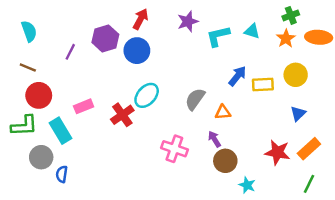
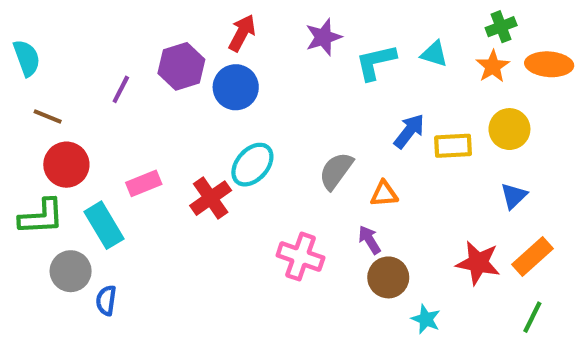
cyan semicircle: (29, 31) -> (27, 58), moved

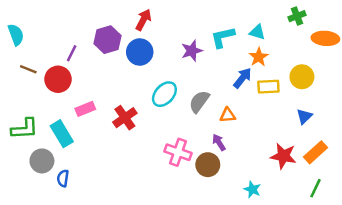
purple star: (323, 37) -> (192, 51), moved
orange star: (493, 66) -> (259, 57), moved
red circle: (66, 165) -> (58, 79), moved
cyan ellipse: (252, 165) -> (164, 94), moved
brown circle: (388, 277) -> (208, 165), moved

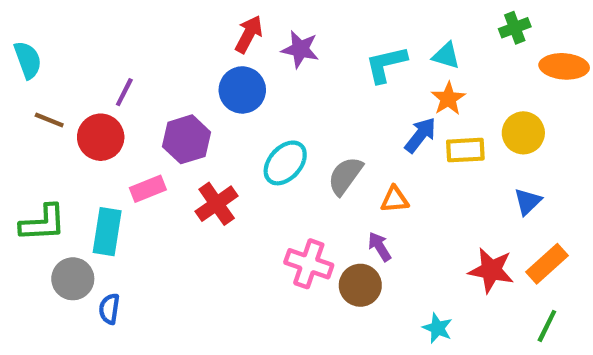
purple hexagon: (108, 40) -> (187, 139), moved
purple star: (192, 51) -> (300, 49), moved, turned 30
cyan rectangle: (62, 134) -> (107, 232), turned 40

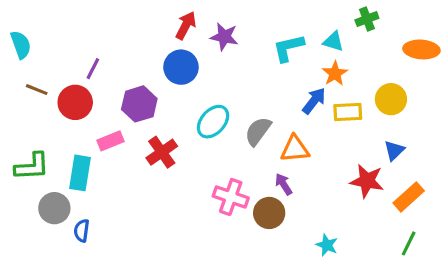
green cross: (515, 28) -> (367, 19), moved
orange triangle: (395, 199) -> (295, 149), size x1.4
red star: (491, 270) -> (367, 181), moved

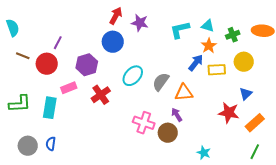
green cross: (367, 19) -> (233, 35), moved
gray circle: (54, 208) -> (28, 146), moved

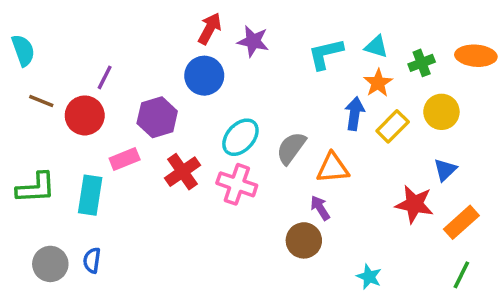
blue arrow: (196, 63) -> (355, 114), turned -30
yellow rectangle: (217, 70) -> (393, 126), turned -42
pink cross: (144, 123) -> (237, 184), moved

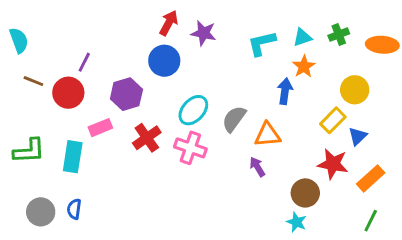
cyan triangle: (376, 47) -> (302, 37), turned -36
green cross: (422, 63) -> (339, 35), moved
yellow rectangle: (393, 126) -> (333, 120), moved
brown circle: (304, 240) -> (305, 193), moved

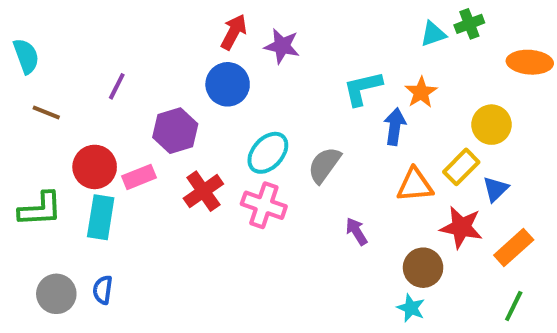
green cross: (339, 35) -> (469, 24), moved
cyan triangle: (302, 37) -> (433, 34), moved
cyan L-shape: (262, 43) -> (363, 88), moved
red circle: (68, 93) -> (95, 167), moved
orange triangle: (267, 135) -> (415, 185), moved

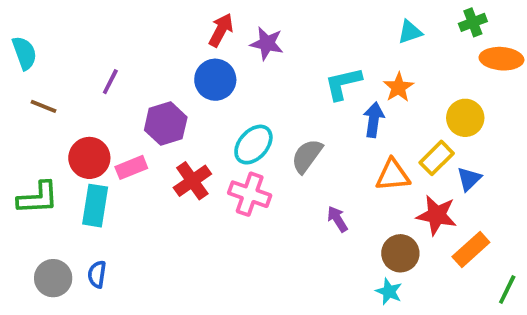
green cross: (469, 24) -> (473, 22), moved
orange rectangle: (514, 248) -> (471, 249), moved
green line: (514, 306) -> (507, 290), moved

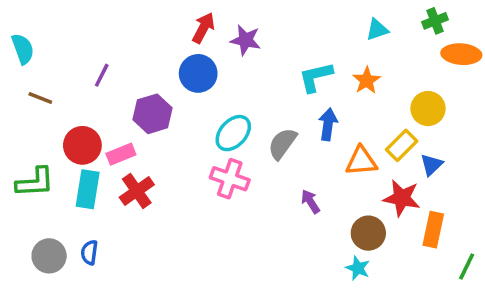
blue arrow: (374, 120) -> (328, 124), moved
red cross: (192, 181) -> (137, 191), moved
orange rectangle: (471, 249) -> (433, 230), turned -36

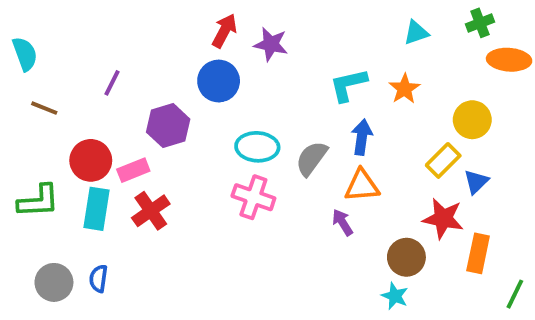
cyan ellipse: (233, 133) -> (257, 147), turned 51
orange triangle: (361, 161) -> (362, 186), moved

